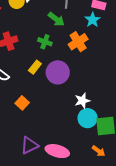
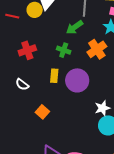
green arrow: (56, 19) -> (74, 27), turned 108
yellow rectangle: (35, 67) -> (54, 76), turned -32

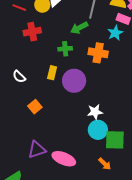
orange cross: (97, 49) -> (98, 53), turned 36
red cross: (27, 50) -> (32, 32), moved
green cross: (64, 50) -> (65, 49), turned -32

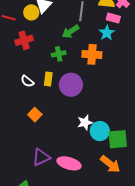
white semicircle: (19, 77) -> (27, 81), moved
white star: (95, 112) -> (85, 123), moved
orange arrow: (105, 164) -> (110, 164), size x1.5

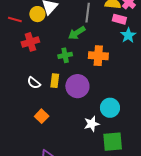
cyan star: (107, 33) -> (128, 35), moved
cyan circle: (100, 131) -> (110, 108), moved
green square: (118, 139) -> (113, 142), moved

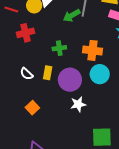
green arrow: (77, 33) -> (72, 15), moved
cyan circle: (110, 108) -> (100, 74), moved
white star: (92, 124) -> (78, 104), moved

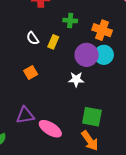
purple circle: (70, 80) -> (87, 55), moved

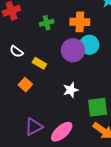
yellow rectangle: (53, 42) -> (39, 63), moved, turned -64
white star: (76, 79) -> (71, 90), moved
pink ellipse: (50, 129) -> (62, 132), turned -55

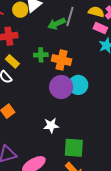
orange cross: (80, 22) -> (62, 60), moved
yellow rectangle: (39, 63) -> (12, 61), moved

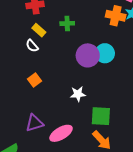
orange cross: (62, 60) -> (116, 16), moved

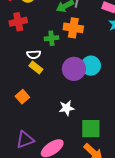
orange cross: (116, 16) -> (73, 28), moved
yellow rectangle: (39, 30) -> (36, 67), moved
white semicircle: (32, 46) -> (34, 55), moved, turned -48

